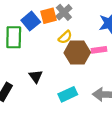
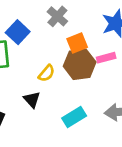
orange square: (48, 16) -> (77, 43), moved
yellow semicircle: (65, 37) -> (47, 73), moved

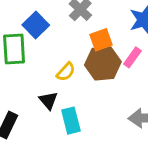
pink rectangle: (106, 58) -> (132, 57), turned -42
cyan rectangle: (74, 117) -> (71, 121), moved, turned -75

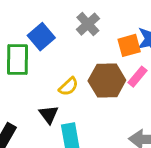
orange square: (101, 40) -> (129, 45), moved

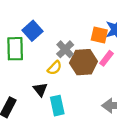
gray cross: (88, 24) -> (65, 49), moved
orange square: (129, 45) -> (99, 35), turned 30

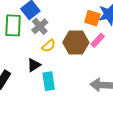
gray cross: (65, 49) -> (40, 26), moved
black triangle: (40, 89) -> (34, 65), turned 32

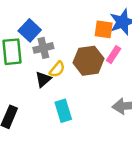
gray cross: (40, 26) -> (43, 48), turned 35
black triangle: (34, 65) -> (43, 79), moved

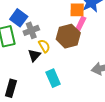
pink rectangle: (114, 55) -> (81, 23), moved
yellow semicircle: (57, 69) -> (44, 46), turned -64

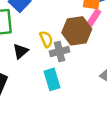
gray cross: (31, 30) -> (60, 51), moved
black triangle: (34, 55) -> (21, 51), moved

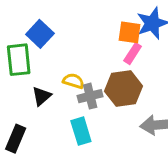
brown hexagon: (77, 31) -> (123, 89), moved
yellow semicircle: (46, 39) -> (73, 81), turned -49

